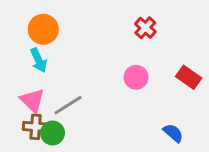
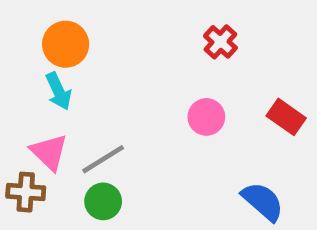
brown cross: (36, 127) -> (26, 192), moved
green circle: (53, 133) -> (103, 201), moved
blue semicircle: (173, 133) -> (263, 201), size x1.4

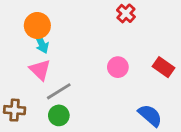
red cross: (220, 42) -> (126, 13), moved
cyan arrow: (59, 91) -> (41, 43), moved
pink triangle: (49, 152) -> (40, 70), moved

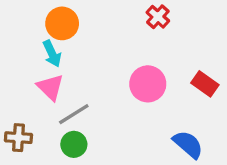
orange circle: (37, 26) -> (62, 23), moved
pink circle: (118, 67) -> (148, 84), size x1.4

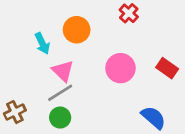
orange circle: (62, 23) -> (77, 30), moved
pink triangle: (50, 87) -> (63, 71), moved
brown cross: (18, 138) -> (15, 112), turned -30

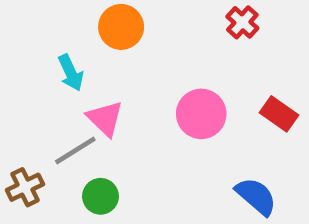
red cross: (129, 13) -> (242, 22), moved
orange circle: (77, 30) -> (121, 27), moved
gray line: (60, 93) -> (75, 151), moved

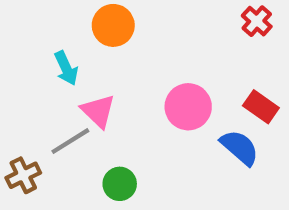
red cross: (242, 22) -> (257, 21), moved
green circle: (100, 196) -> (120, 184), moved
blue semicircle: (256, 196) -> (240, 147), moved

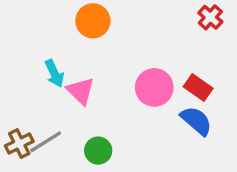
cyan arrow: (66, 68) -> (54, 73), moved
red rectangle: (261, 107) -> (198, 87), moved
gray line: (70, 141) -> (46, 142), moved

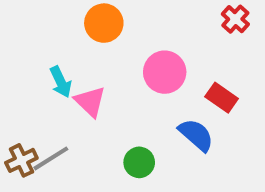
pink circle: (154, 87) -> (165, 72), moved
blue semicircle: (196, 121) -> (196, 135), moved
green circle: (98, 151) -> (139, 162), moved

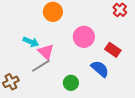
cyan arrow: (61, 82) -> (31, 42), turned -42
gray line: (51, 158) -> (41, 66), moved

